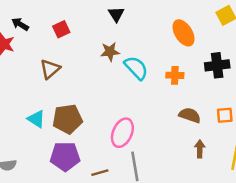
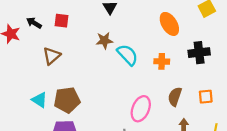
black arrow: (20, 24) -> (34, 23), moved
red square: (61, 29) -> (61, 21), turned 32
brown semicircle: (190, 115) -> (175, 97), turned -90
pink ellipse: (122, 133) -> (141, 109), moved

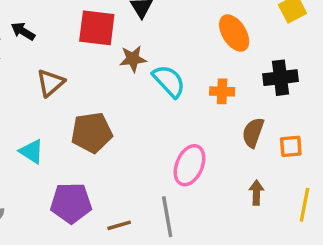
red square: (61, 21) -> (97, 28), moved, size x1.6
brown semicircle: (175, 97) -> (253, 133), moved
brown pentagon: (67, 100) -> (92, 133), moved

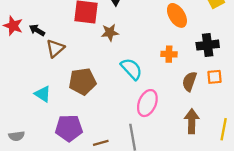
black arrow: (23, 31) -> (37, 30), moved
cyan semicircle: (169, 81) -> (131, 69), moved
orange square: (291, 146) -> (214, 77), moved
brown arrow: (256, 193) -> (192, 121), size x1.5

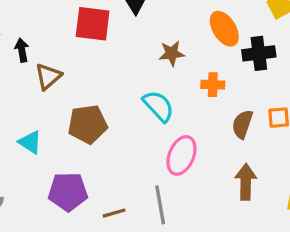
black arrow: (37, 30) -> (22, 50), turned 49
brown star: (110, 33) -> (172, 53), moved
black cross: (208, 45) -> (259, 53), moved

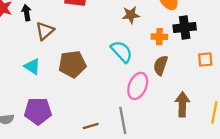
black cross: (259, 53) -> (185, 27), moved
brown semicircle: (242, 124) -> (161, 65), moved
cyan triangle: (30, 142) -> (32, 66), moved
purple pentagon: (68, 192) -> (38, 111), moved

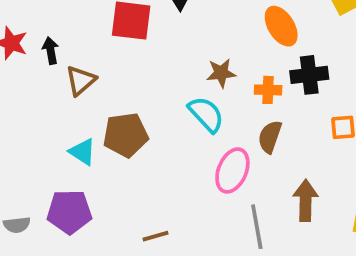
brown star: (131, 15) -> (221, 73), moved
cyan triangle: (32, 66) -> (82, 152), moved
gray line: (123, 120) -> (257, 227), moved

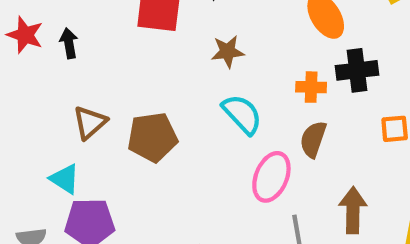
brown star: (221, 73) -> (228, 52), moved
brown triangle: (81, 81) -> (90, 123), moved
cyan triangle: (82, 152) -> (65, 179), moved

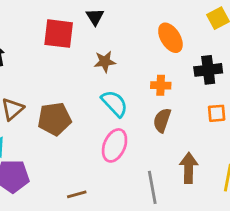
black cross: (357, 70) -> (208, 70), moved
pink ellipse: (271, 177) -> (115, 145), moved

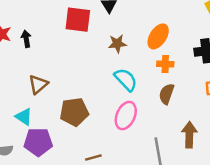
orange ellipse: (170, 38) -> (158, 36), moved, turned 65
brown pentagon: (54, 119) -> (74, 112), moved

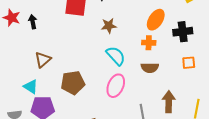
orange ellipse: (158, 36) -> (156, 20), moved
brown semicircle: (167, 94) -> (150, 68), turned -108

